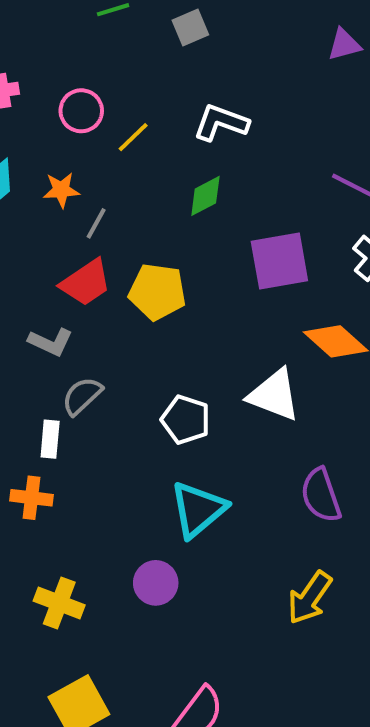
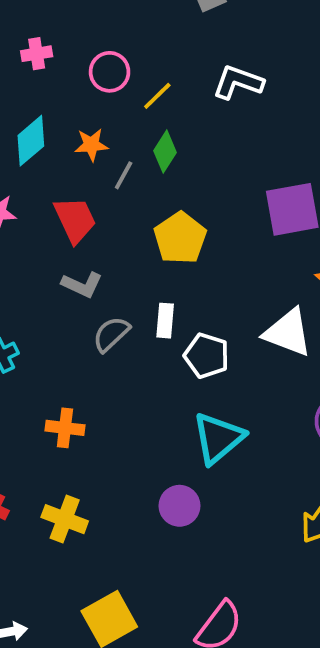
green diamond: (205, 196) -> (165, 152), moved, turned -30
red trapezoid: (86, 283) -> (75, 220), moved, turned -81
yellow pentagon: (157, 292) -> (180, 238), turned 30
white rectangle: (50, 439) -> (165, 321), moved
yellow cross: (59, 603) -> (65, 519), moved

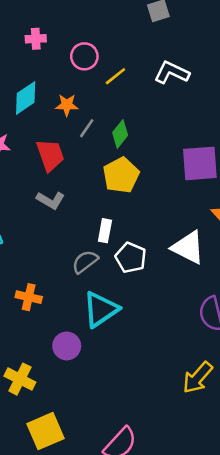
green diamond: (165, 152) -> (120, 134), moved
gray semicircle: (111, 334) -> (85, 262), moved
cyan triangle: (218, 438) -> (101, 309), moved
purple circle: (179, 506) -> (67, 346), moved
yellow cross: (65, 519) -> (20, 379), moved

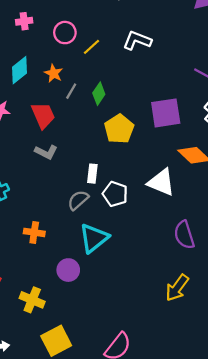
orange star: (67, 105) -> (54, 73), turned 30
yellow pentagon: (121, 175) -> (119, 129), moved

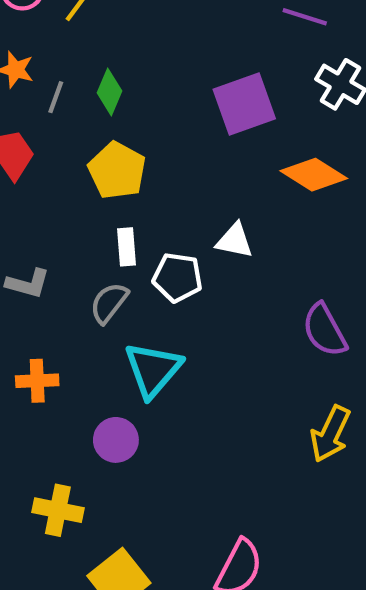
yellow pentagon: (119, 129) -> (117, 171), moved
gray L-shape: (46, 152) -> (28, 283), moved
white triangle: (161, 182) -> (234, 241), moved, size x0.7

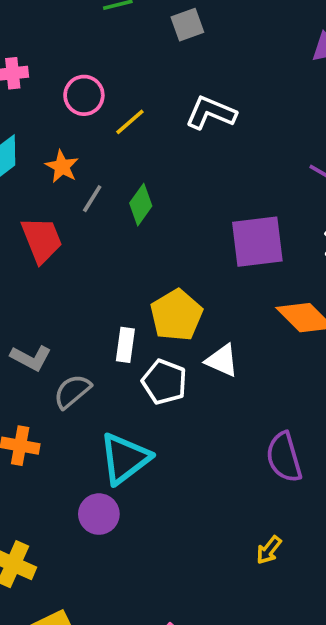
yellow pentagon: (117, 171) -> (176, 315), moved
gray semicircle: (109, 303) -> (72, 391), moved
yellow arrow: (330, 434) -> (269, 550), size x0.6
purple circle: (116, 440) -> (99, 514), moved

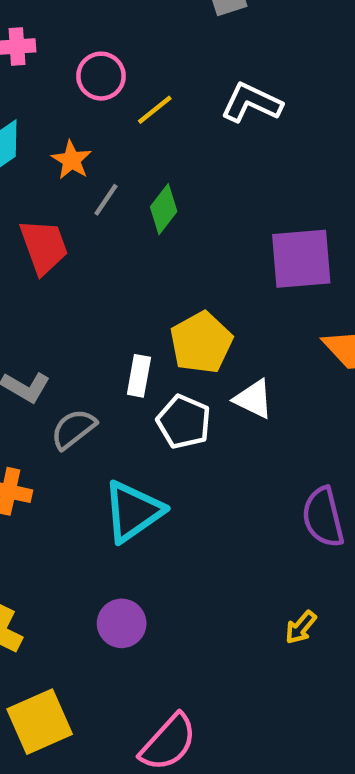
purple circle: (99, 514) -> (122, 623), moved

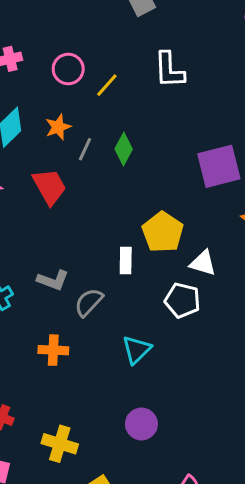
white L-shape: (251, 103) -> (169, 70), turned -108
orange star: (71, 160) -> (58, 127), turned 30
white pentagon: (184, 422) -> (182, 300), moved
cyan triangle: (133, 511) -> (137, 350), size x0.7

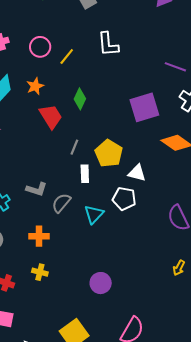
gray line: (85, 149) -> (74, 147), moved
red trapezoid: (49, 187) -> (51, 116), moved
cyan triangle: (137, 350) -> (94, 214), moved
yellow cross: (60, 444) -> (40, 272), moved, size x0.7

